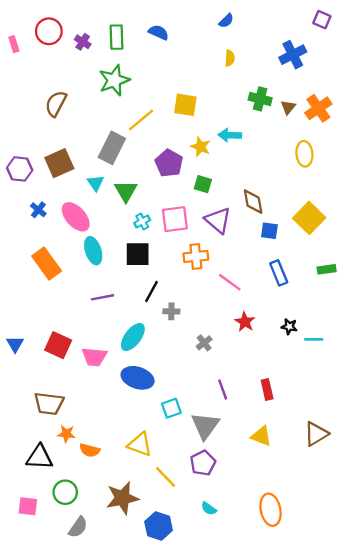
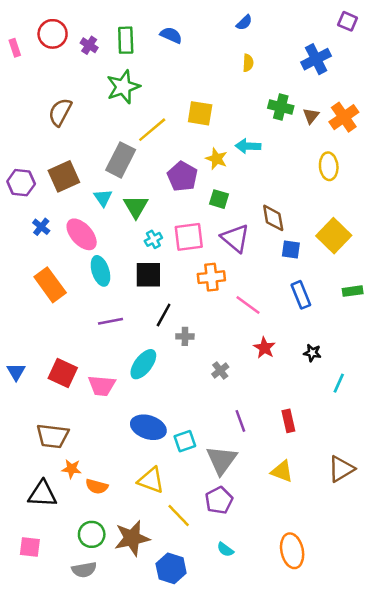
cyan line: (314, 339) -> (339, 383), moved, turned -66
blue ellipse: (138, 378) -> (148, 427), moved
green circle: (65, 492) -> (92, 534), moved
gray semicircle: (78, 527) -> (84, 570), turned 45

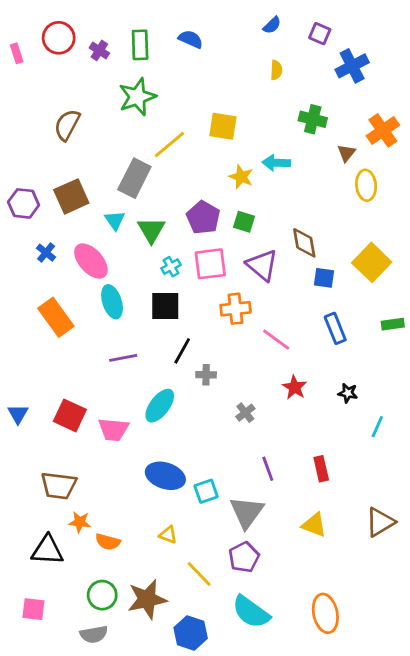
purple square: (348, 21) -> (320, 34), moved
brown triangle: (311, 116) -> (346, 153), moved
purple pentagon: (182, 176) -> (203, 218), moved
yellow triangle: (151, 480) -> (168, 535), size x0.6
cyan semicircle: (225, 550) -> (251, 612), size x2.0

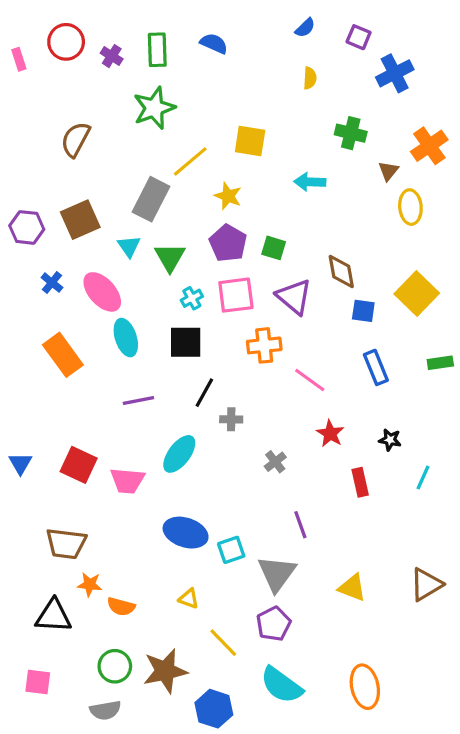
yellow star: (241, 177) -> (228, 196), moved
red rectangle: (321, 469) -> (360, 482), moved

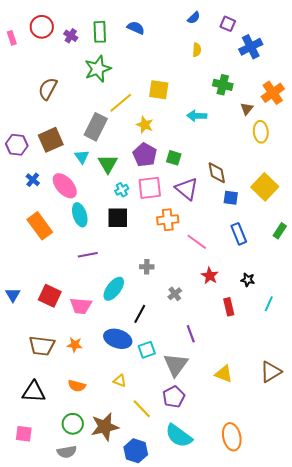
green rectangle: (440, 363) -> (280, 231), turned -49
black line: (204, 393) -> (140, 314), moved
orange star: (90, 584) -> (75, 345), moved

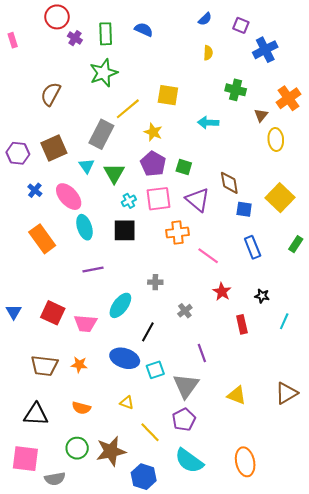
red circle: (42, 27) -> (57, 17), moved
pink square: (24, 434) -> (25, 459), size x1.5
gray semicircle: (67, 452) -> (55, 479), moved

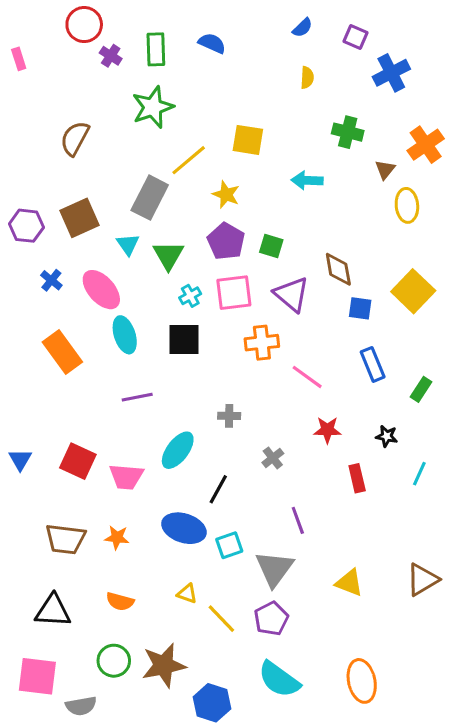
green rectangle: (296, 244) -> (421, 389), moved
red star: (222, 292) -> (327, 430), turned -30
yellow line: (150, 432) -> (221, 619), moved

